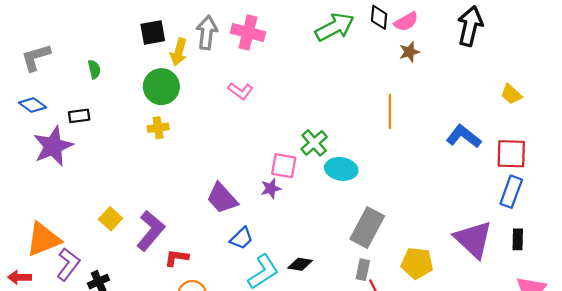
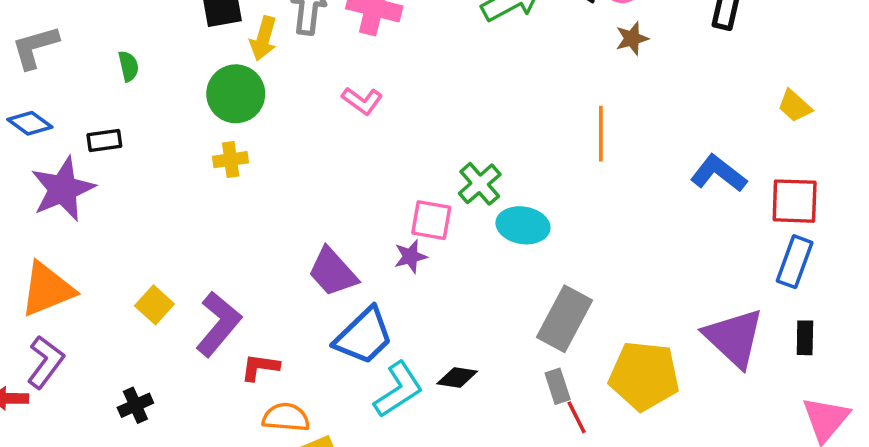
blue trapezoid: (242, 238) -> (364, 336), size x1.6
orange triangle: (43, 239) -> (47, 289), moved
yellow pentagon: (417, 263) -> (644, 376), size x1.4
purple L-shape: (68, 264) -> (45, 362), moved
gray rectangle: (363, 270) -> (558, 386), turned -30

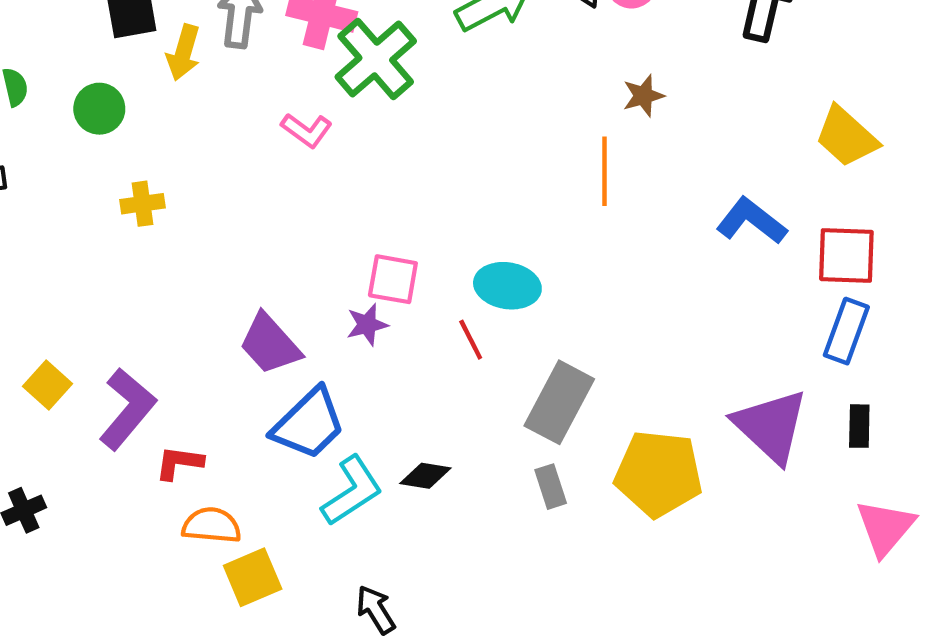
brown star: (632, 38) -> (643, 96), moved
green circle: (236, 94) -> (99, 109), moved, size x0.7
yellow trapezoid: (795, 106) -> (846, 137), size x1.5
green cross: (480, 184) -> (376, 59), moved, size x1.5
red line: (577, 417) -> (471, 340), moved

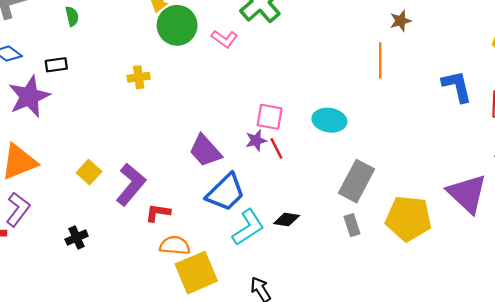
green circle: (99, 109) -> (177, 25), moved, size x1.5
blue L-shape: (751, 221) -> (457, 86), turned 39
red line: (471, 340) -> (276, 148), moved
yellow square: (253, 577) -> (196, 273), size x1.4

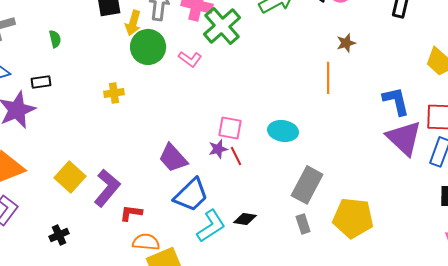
yellow square: (89, 172) -> (70, 177), size x1.4
purple triangle: (467, 194) -> (404, 138), moved

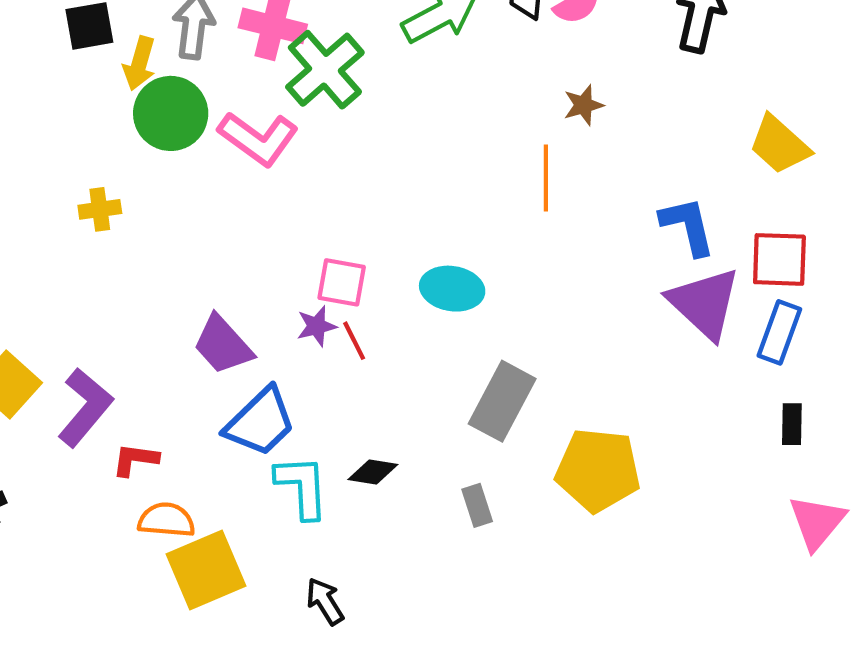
pink L-shape: (190, 59) -> (258, 138), size x1.6
gray rectangle: (303, 224) -> (477, 505), moved
cyan L-shape: (211, 226) -> (302, 487), turned -60

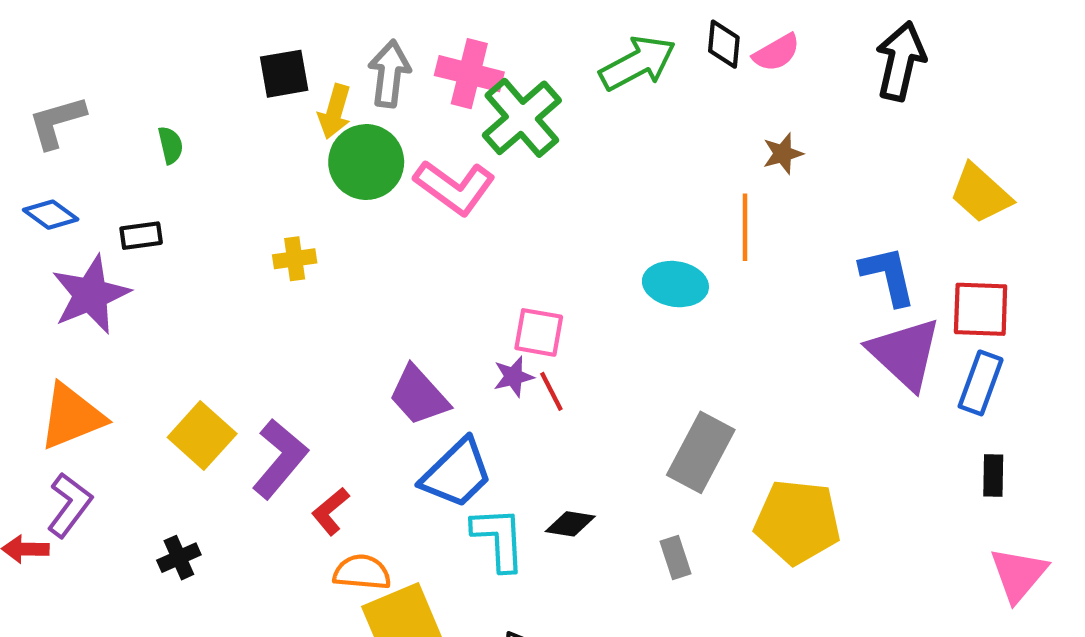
cyan ellipse: (452, 289) -> (675, 284), moved
red L-shape: (135, 460) -> (330, 511), turned -48

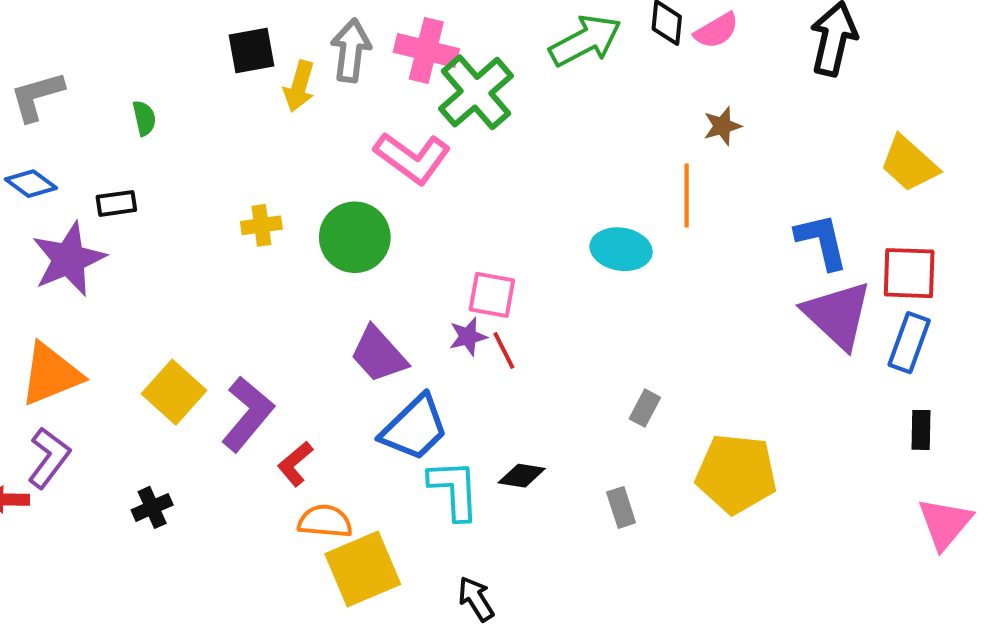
green circle: (366, 162) -> (355, 237), moved
gray rectangle: (701, 452) -> (645, 408), size x0.5

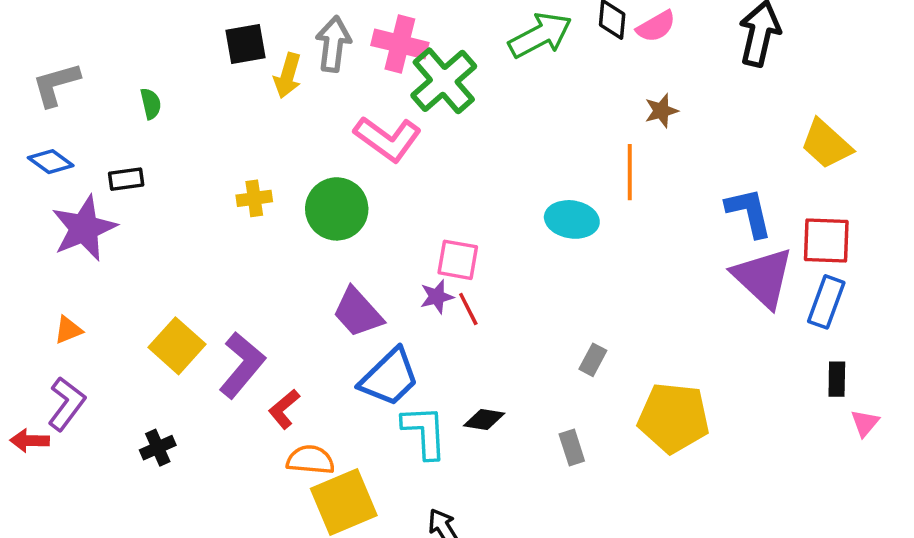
orange triangle: (51, 374) -> (68, 330), size x0.5
pink triangle: (945, 523) -> (865, 423), moved, size x0.6

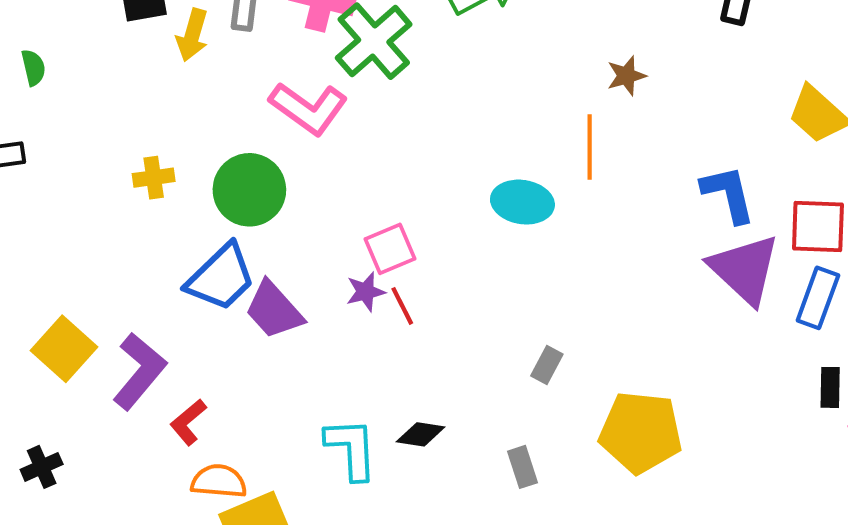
pink square: (458, 260) -> (390, 249), turned -33
blue trapezoid: (389, 377) -> (221, 277), moved

